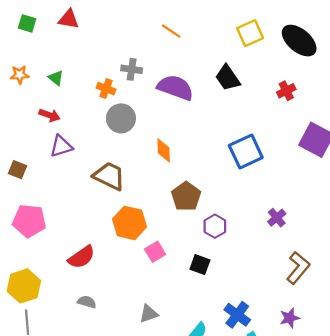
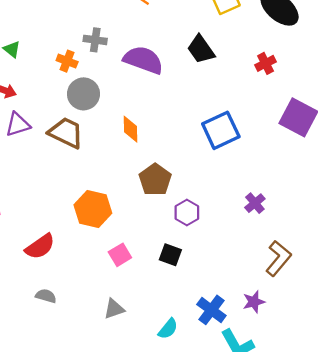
brown trapezoid: (109, 176) -> (66, 133), moved
pink square: (155, 252) -> (120, 255), moved
purple star: (290, 318) -> (254, 302), moved

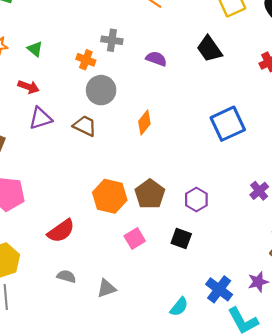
purple semicircle: (143, 60) -> (156, 59), size x0.6
orange diamond: (130, 129) -> (144, 123), turned 40
brown trapezoid: (66, 133) -> (85, 126), size x0.7
brown pentagon: (155, 180) -> (150, 194), moved
gray triangle: (114, 309) -> (106, 288), moved

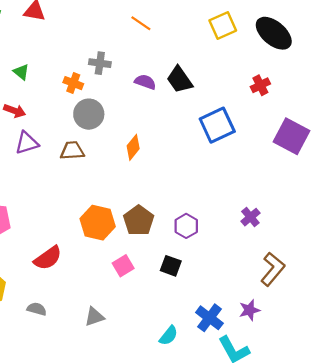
black trapezoid: (209, 49) -> (180, 80), moved
blue square: (228, 124) -> (217, 125), moved
brown trapezoid: (85, 126) -> (72, 151), turned -30
gray semicircle: (66, 276) -> (37, 309), moved

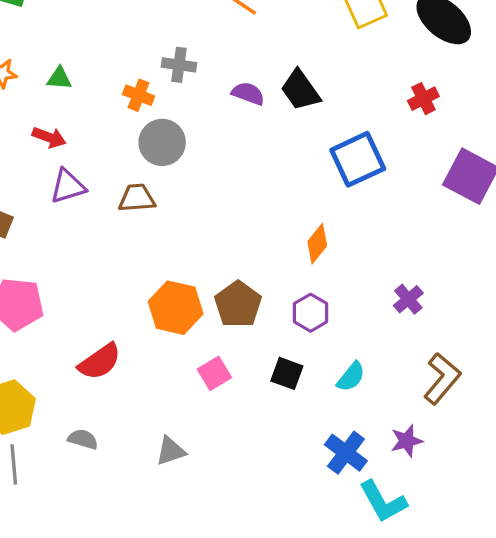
green triangle: (21, 72) -> (59, 78), turned -35
orange diamond: (133, 147) -> (317, 244), moved
cyan semicircle: (169, 336) -> (351, 377), moved

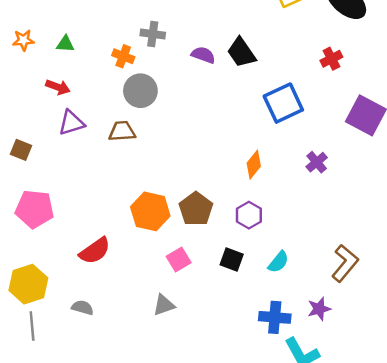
purple cross: (408, 299) -> (317, 162), moved
gray triangle: (171, 451) -> (164, 305), moved
blue cross: (346, 453) -> (275, 317), turned -32

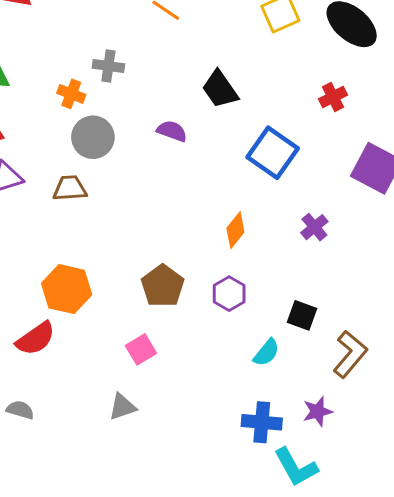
purple semicircle: (203, 55) -> (172, 131), moved
blue square: (283, 103) -> (273, 153), turned -30
orange hexagon: (150, 211) -> (67, 289), moved
black square: (232, 259) -> (302, 315), moved

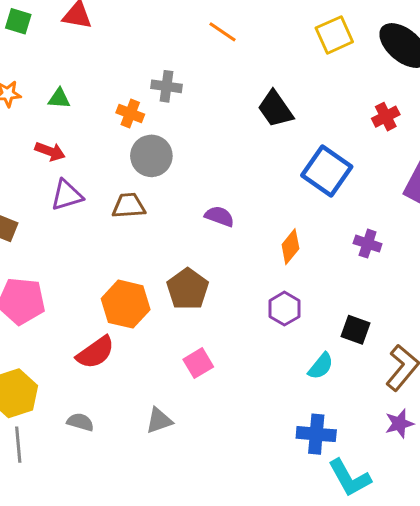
purple semicircle: (172, 131) -> (219, 216), moved
purple cross: (314, 227) -> (368, 244), turned -32
brown pentagon: (163, 286) -> (188, 289), moved
gray triangle: (122, 407) -> (159, 420), moved
purple star: (318, 411) -> (399, 424), moved

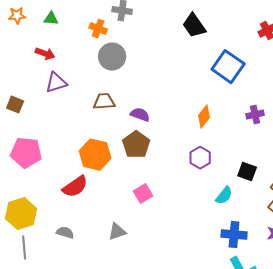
brown trapezoid: (129, 206) -> (104, 102), moved
purple semicircle: (219, 216) -> (140, 115), moved
purple cross: (368, 244) -> (255, 115), turned -30
blue cross: (316, 434) -> (234, 235), moved

